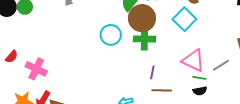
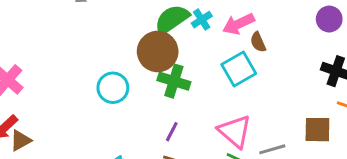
brown circle: (142, 18) -> (158, 51), moved
cyan circle: (111, 35) -> (113, 88), moved

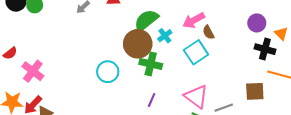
purple circle: (329, 19) -> (257, 23), moved
cyan cross: (202, 20) -> (165, 36), moved

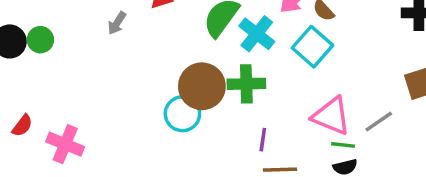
cyan cross: (165, 36) -> (257, 34), size x1.5
brown circle: (138, 44) -> (202, 86), moved

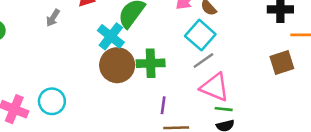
cyan cross: (257, 34) -> (111, 36), moved
cyan circle: (182, 114) -> (52, 101), moved
gray line: (379, 122) -> (203, 61), moved

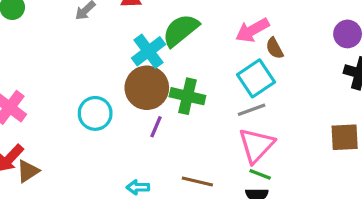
pink triangle: (215, 87) -> (256, 145), turned 36
cyan circle: (52, 101) -> (95, 113), moved
purple line: (163, 105) -> (156, 127), moved

